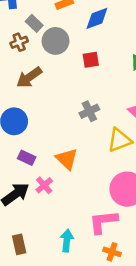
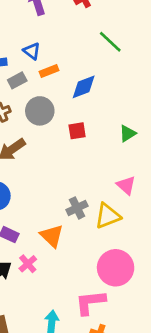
gray rectangle: (34, 23) -> (17, 80), moved, turned -72
gray cross: (89, 111) -> (77, 208), moved

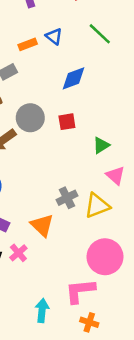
blue triangle: (32, 51) -> (54, 36), moved
orange rectangle: (49, 71) -> (28, 44), moved
gray circle: (40, 111) -> (30, 118), moved
green triangle: (128, 134) -> (101, 145), moved

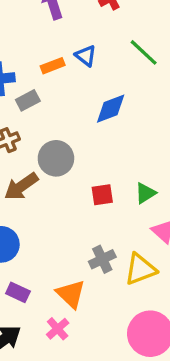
red square: (67, 122) -> (102, 195), moved
pink cross: (18, 253) -> (58, 329), moved

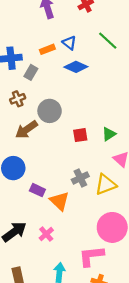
gray rectangle: (28, 100) -> (31, 72), turned -32
blue diamond: (111, 109) -> (76, 67), moved, turned 45
purple rectangle: (18, 292) -> (37, 190), moved
pink cross: (58, 329) -> (46, 234), moved

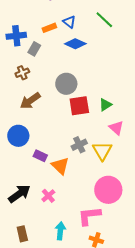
gray circle: (50, 111) -> (66, 84), moved
red square: (80, 135) -> (79, 106), size x1.5
yellow triangle: (106, 185) -> (102, 151), turned -40

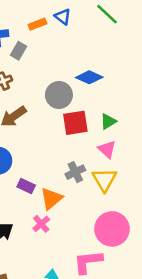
blue diamond: (75, 44) -> (89, 77), moved
pink triangle: (116, 128) -> (107, 149), moved
orange triangle: (60, 166) -> (51, 199), turned 36
pink cross: (48, 196) -> (41, 224), moved

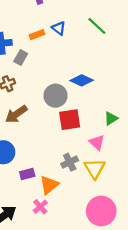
green triangle: (108, 122) -> (111, 118), moved
purple rectangle: (26, 186) -> (27, 174), turned -40

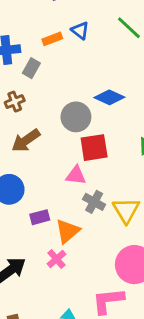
pink triangle: (97, 142) -> (76, 175), moved, turned -35
gray cross: (70, 162) -> (94, 202), turned -35

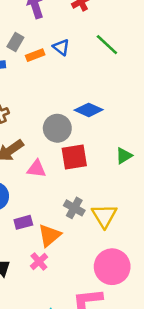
gray rectangle: (31, 68) -> (15, 42), moved
pink triangle: (76, 175) -> (36, 169), moved

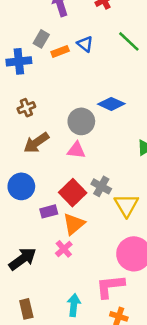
red square: (74, 157) -> (73, 193), moved, turned -35
pink triangle: (36, 169) -> (76, 150), moved
gray cross: (74, 208) -> (101, 186), moved

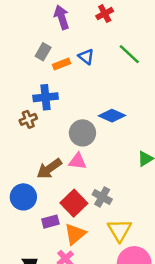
blue cross: (19, 61) -> (46, 97), moved
brown arrow: (36, 143) -> (49, 169), moved
yellow triangle: (126, 205) -> (119, 230), moved

